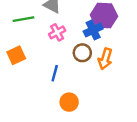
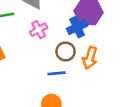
blue line: (55, 73) -> (57, 73), moved, turned 70

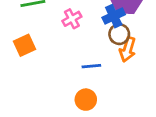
brown circle: (66, 51) -> (119, 34), moved

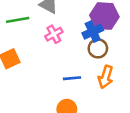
orange arrow: (128, 49) -> (106, 77), moved

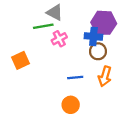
green line: (18, 20) -> (43, 26), moved
blue cross: (93, 32) -> (93, 36), turned 30

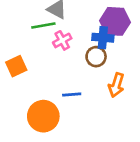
brown circle: (98, 51) -> (96, 57), moved
blue line: (75, 77) -> (72, 94), moved
orange circle: (71, 105) -> (43, 116), moved, size x1.5

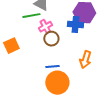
brown circle: (96, 57) -> (51, 39), moved
orange circle: (43, 116) -> (57, 83), moved

